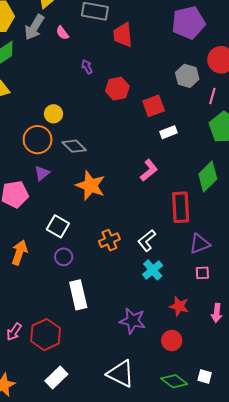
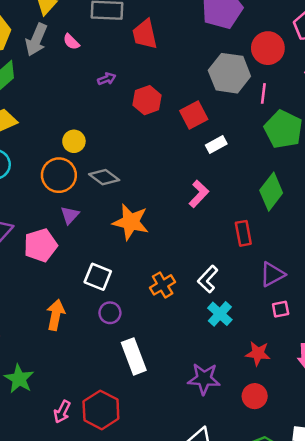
purple arrow: (87, 67) -> (107, 79), turned 104
gray hexagon: (187, 76) -> (229, 73), size x1.4
red rectangle: (181, 207) -> (243, 233), size x0.7

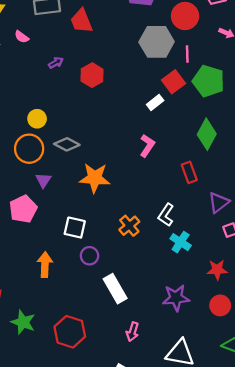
red square: (194, 115) -> (173, 82), moved
red hexagon: (101, 410) -> (70, 332), moved
pink arrow: (62, 412) -> (132, 332), moved

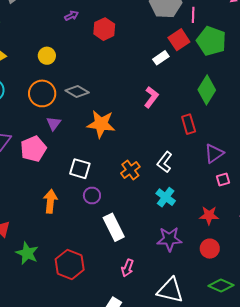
yellow circle: (37, 119) -> (47, 56), moved
cyan cross: (181, 242) -> (166, 197), moved

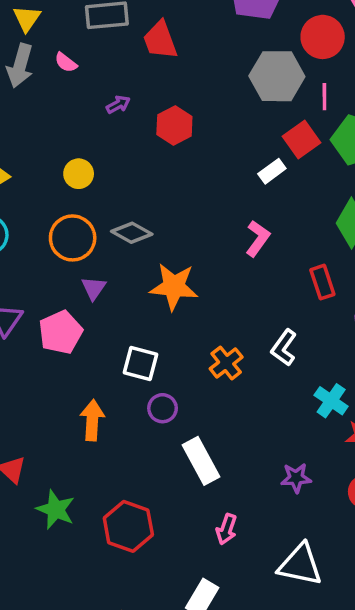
cyan cross: (166, 197) -> (331, 401), moved
purple star: (169, 239) -> (296, 478), size x0.7

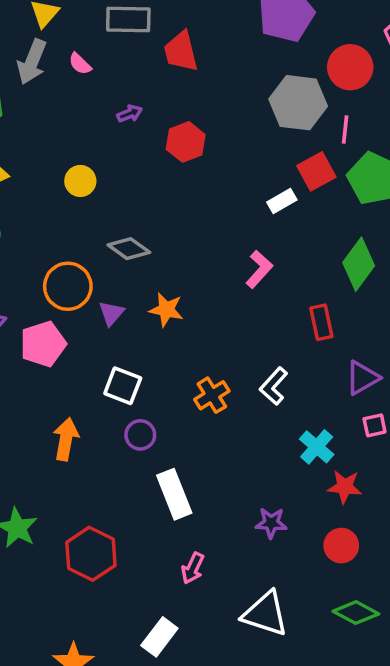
orange circle: (73, 238) -> (68, 286), moved
orange star: (174, 287) -> (166, 310), size x0.7
purple triangle: (94, 288) -> (111, 313), moved

